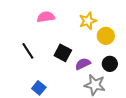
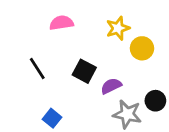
black circle: (110, 64) -> (155, 101), moved

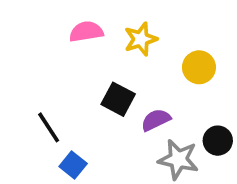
yellow star: (118, 28) -> (141, 39), moved
black line: (37, 68) -> (49, 127), moved

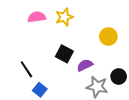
pink semicircle: (86, 32) -> (37, 17), moved
yellow star: (141, 39) -> (64, 17), moved

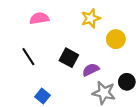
yellow star: (64, 17) -> (91, 18), moved
black line: (26, 69) -> (28, 57), moved

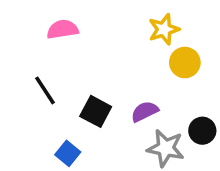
yellow star: (91, 18) -> (164, 29), moved
black square: (69, 58) -> (96, 111), moved

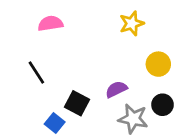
yellow circle: (185, 63) -> (158, 64), moved
black square: (96, 111) -> (77, 103), moved

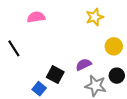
black line: (36, 72) -> (14, 48), moved

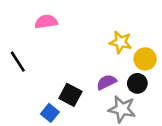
yellow star: (95, 17) -> (121, 42), moved, turned 30
black circle: (117, 76) -> (137, 83), moved

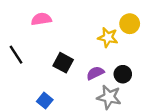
yellow circle: (145, 59) -> (130, 24), moved
black square: (70, 95) -> (63, 63), moved

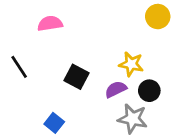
yellow circle: (130, 24) -> (158, 17), moved
yellow star: (108, 37) -> (131, 64), moved

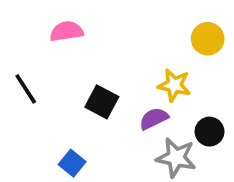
yellow circle: (158, 17) -> (208, 39), moved
black circle: (149, 91) -> (210, 132), moved

